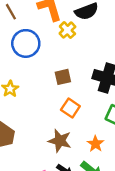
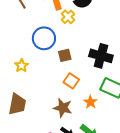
blue circle: (26, 43) -> (44, 38), moved
orange star: (95, 144) -> (90, 102), moved

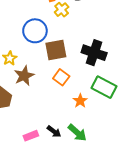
brown square: (65, 55) -> (56, 50), size x1.5
brown star: (63, 108) -> (24, 76), moved, turned 30

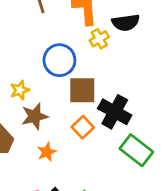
black cross: (94, 53) -> (115, 112), moved
orange star: (80, 101) -> (47, 152), moved

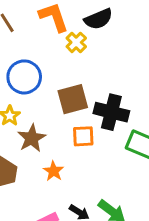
blue circle: (59, 60) -> (24, 77), moved
orange square: (83, 127) -> (83, 136), turned -35

